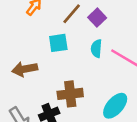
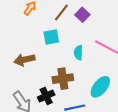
cyan semicircle: (96, 49) -> (78, 53), moved

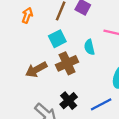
brown cross: (63, 79) -> (67, 63), moved

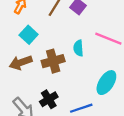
cyan square: (57, 39) -> (29, 35), moved, turned -30

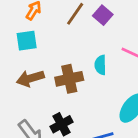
cyan square: (29, 35) -> (27, 41), moved, turned 36

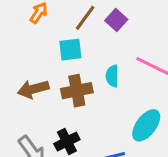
cyan square: (27, 41) -> (70, 50), moved

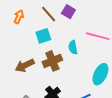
brown line: (85, 18) -> (49, 14), turned -66

